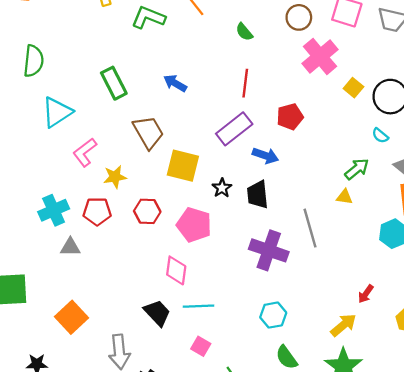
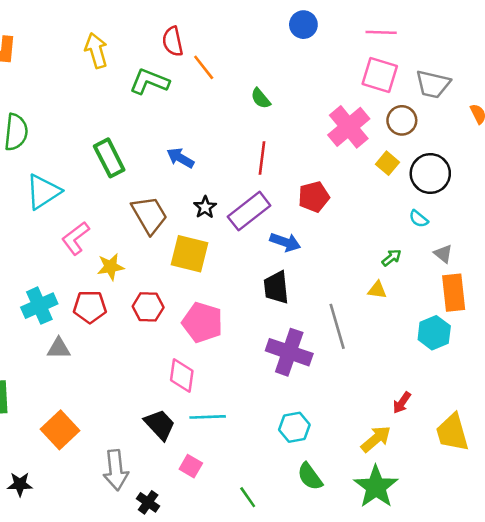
brown circle: (299, 17) -> (402, 120), moved
green arrow: (357, 169) -> (391, 258), size x0.7
black star: (222, 188) -> (205, 207), moved
pink square: (201, 346) -> (191, 466), moved

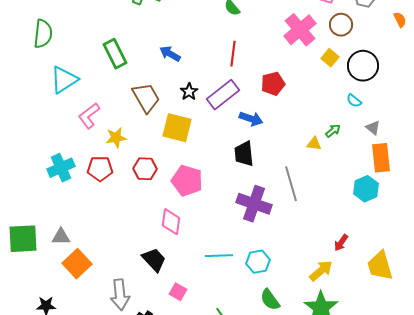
yellow triangle: (377, 290) -> (314, 144), moved
gray triangle: (59, 348) -> (61, 237), moved
cyan line: (208, 417) -> (219, 256), moved

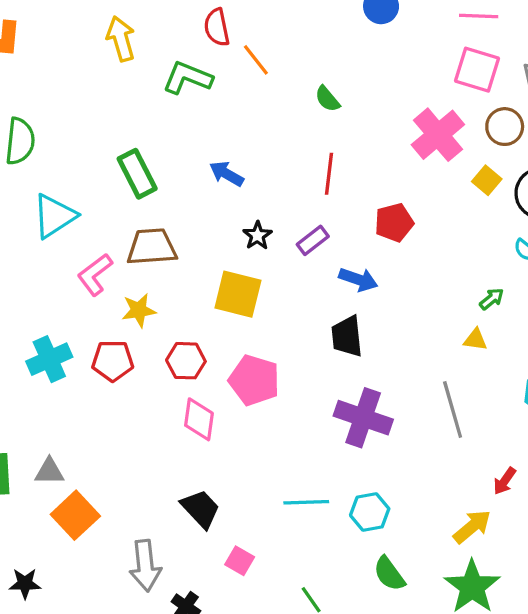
purple rectangle: (223, 95) -> (313, 240), size x0.6
brown trapezoid: (146, 98) -> (152, 247), moved, turned -64
yellow triangle: (314, 144) -> (475, 340), moved
gray line: (291, 184) -> (453, 410), moved
pink diamond: (171, 222) -> (199, 419), moved

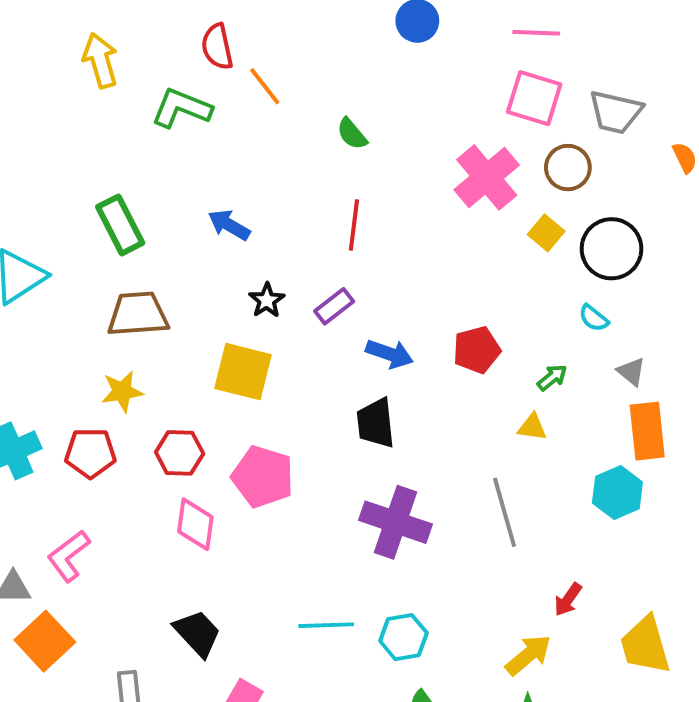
red pentagon: (394, 223) -> (477, 350), moved
pink L-shape: (95, 275) -> (69, 556), moved

